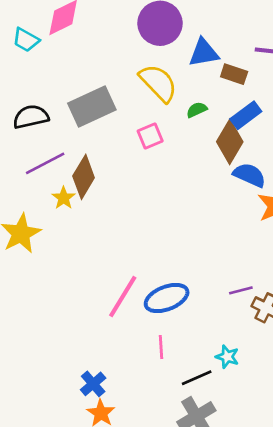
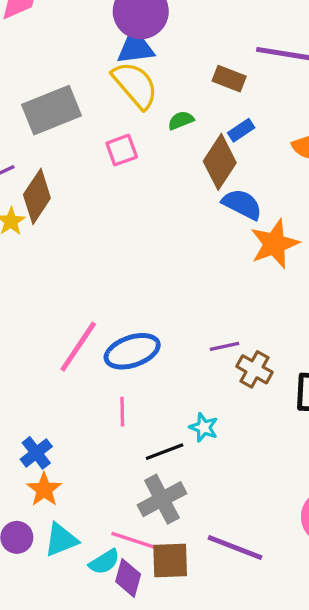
blue triangle: (204, 53) -> (135, 47), moved
blue rectangle: (246, 115) -> (241, 130), size x0.7

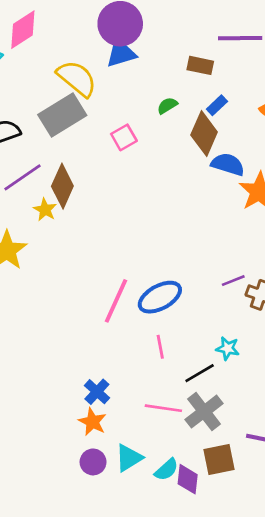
yellow semicircle: (135, 85) -> (77, 78), moved
orange star: (44, 490) -> (92, 422), moved
pink line: (133, 540) -> (163, 408), moved

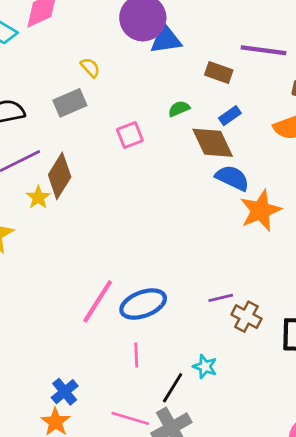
blue triangle: (121, 53) -> (166, 39), moved
yellow semicircle: (77, 78) -> (90, 68), size x0.5
gray rectangle: (62, 115) -> (70, 103), size x0.7
brown diamond: (204, 134) -> (213, 143), turned -57
black line: (200, 373) -> (173, 388), turned -36

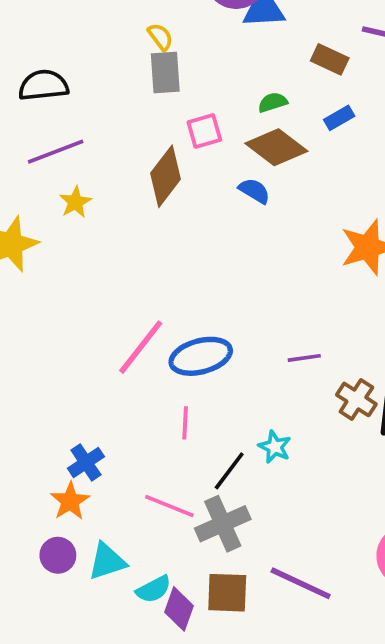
gray rectangle: (70, 103) -> (165, 73), moved, turned -76
brown diamond: (213, 143) -> (276, 147), moved, turned -33
brown diamond: (60, 176) -> (165, 176), moved
blue semicircle: (232, 178) -> (254, 191), moved, size x0.7
brown cross: (246, 317) -> (356, 399), moved

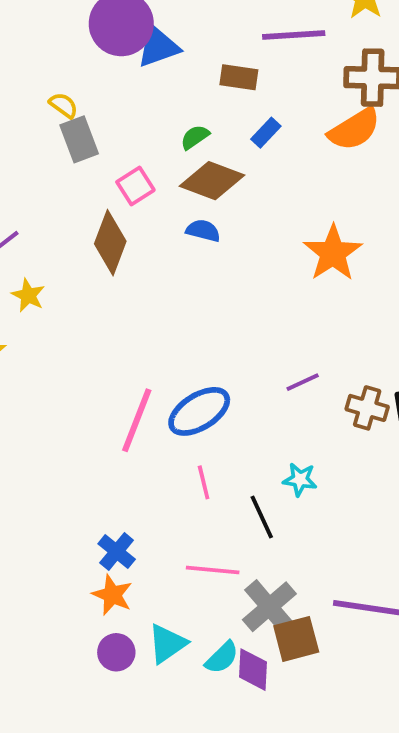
black line: (229, 471) -> (262, 517), turned -45
gray cross: (223, 524) -> (269, 607), moved

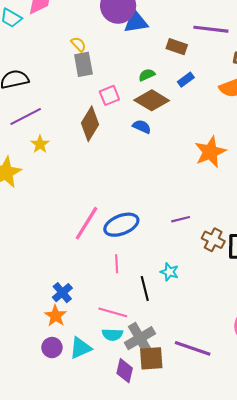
cyan semicircle: (222, 657) -> (112, 335), moved, turned 36

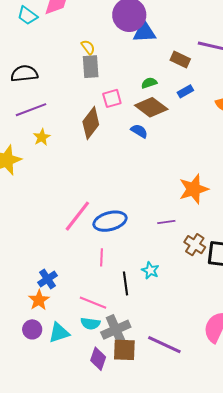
orange star: (210, 152) -> (194, 189), moved

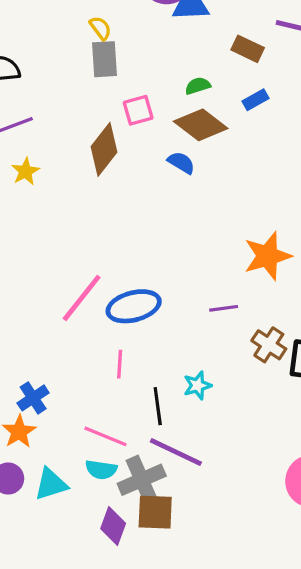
cyan star: (150, 270) -> (197, 385), turned 30
purple line: (164, 345) -> (176, 452), moved

